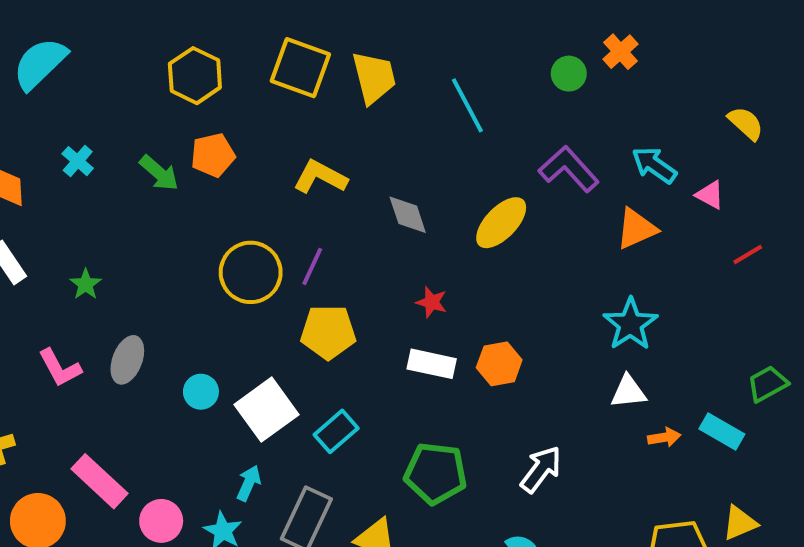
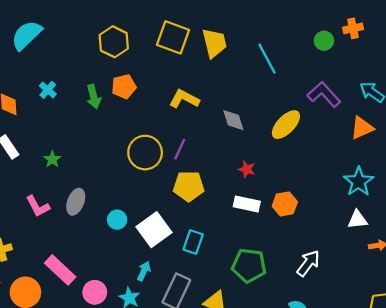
orange cross: (620, 52) -> (353, 28), turned 30
green arrow: (159, 173) -> (94, 97), turned 35
cyan rectangle: (336, 431) -> (193, 242), turned -30

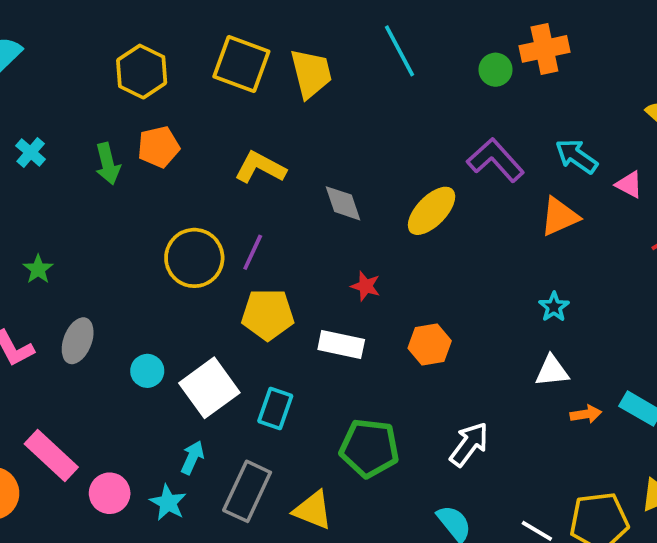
orange cross: (353, 28) -> (544, 49), size x1.4
cyan line: (267, 59) -> (400, 51), moved
cyan star: (359, 182) -> (554, 307), size x0.6
white rectangle: (247, 204) -> (341, 345), moved

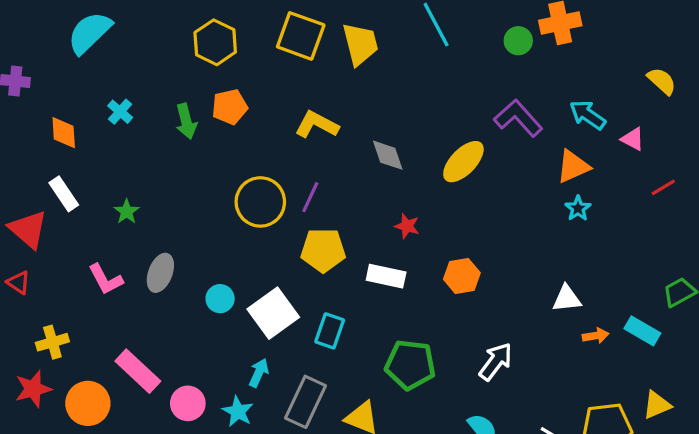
cyan star: (554, 307) -> (578, 208), moved

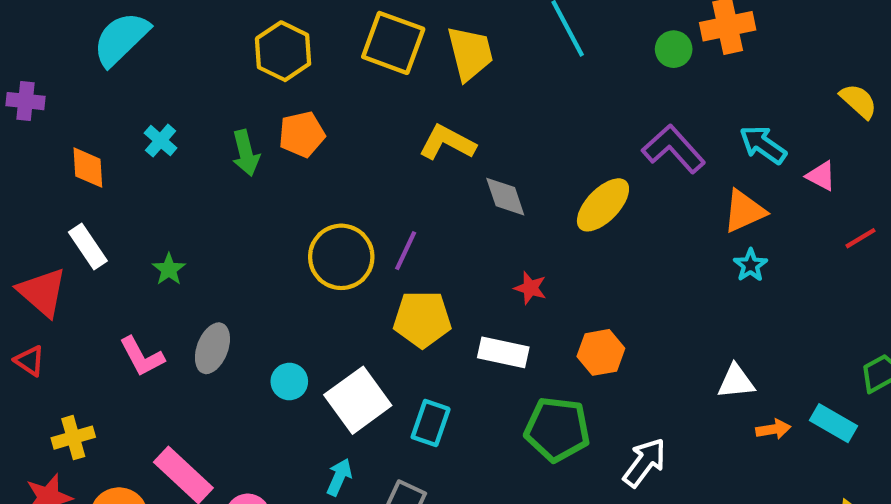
yellow L-shape: (317, 125) -> (447, 143), moved
green pentagon: (410, 365) -> (557, 429), moved

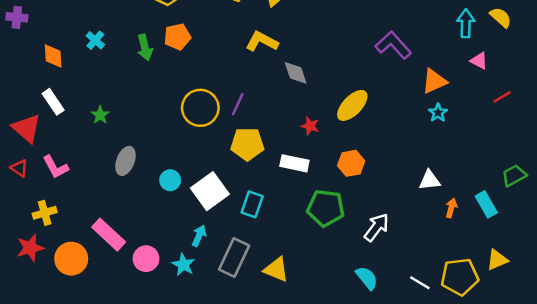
cyan arrow: (763, 145) -> (466, 23), moved, turned 56
yellow ellipse: (603, 205) -> (352, 105), moved
pink L-shape: (142, 357) -> (55, 167), moved
cyan rectangle: (834, 423) -> (486, 204), turned 30
orange arrow: (773, 429) -> (451, 208), turned -66

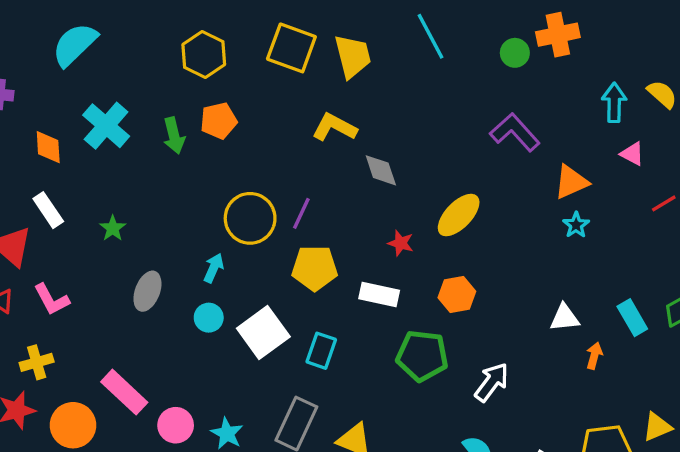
cyan cross: (95, 40) -> (106, 126), size x1.8
cyan rectangle: (486, 204) -> (632, 318), moved
cyan arrow: (199, 236) -> (214, 268), moved

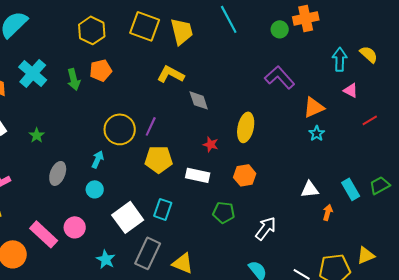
yellow ellipse: (459, 215) -> (246, 127), turned -32
white square: (263, 333) -> (128, 217), moved
green pentagon: (422, 356) -> (224, 212), size x0.7
pink circle: (176, 425) -> (75, 227), moved

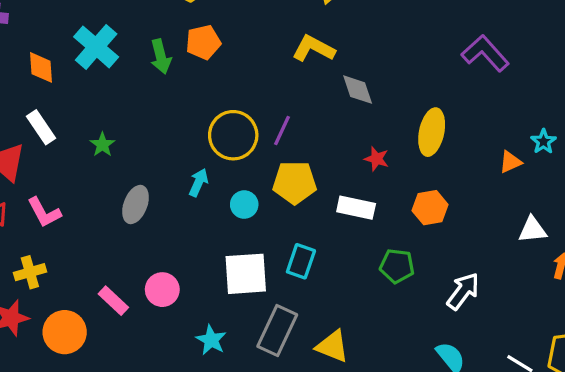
orange triangle: (314, 107) -> (510, 162), moved, size x0.7
cyan circle: (95, 189) -> (244, 205), moved
white square: (128, 217) -> (246, 274), turned 32
pink rectangle: (44, 234) -> (113, 301), size x0.7

